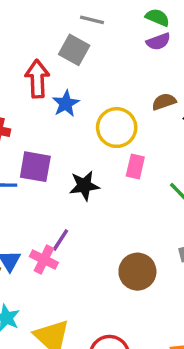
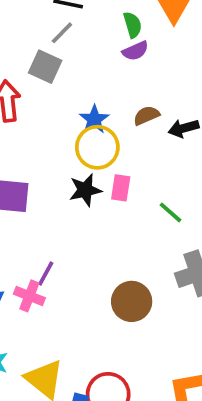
green semicircle: (157, 17) -> (133, 25), turned 55
gray line: (92, 20) -> (62, 33), turned -55
blue star: (66, 104) -> (94, 119), moved
black star: (84, 186) -> (85, 190), moved

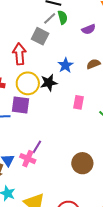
green semicircle: (133, 25) -> (63, 17), moved
yellow circle: (97, 147) -> (28, 83), moved
black star: (85, 190) -> (49, 83), moved

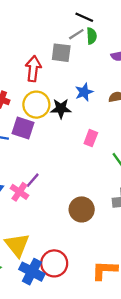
gray square: (40, 36) -> (61, 53), turned -30

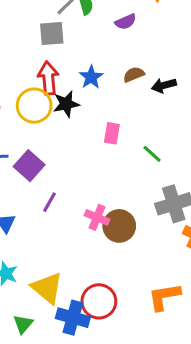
red arrow: (33, 69) -> (48, 78), moved
purple square: (23, 128) -> (29, 166), moved, turned 35
pink cross: (19, 192) -> (97, 217), moved

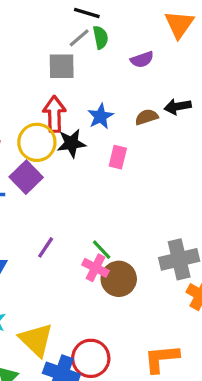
black arrow: (164, 85) -> (178, 107), moved
pink rectangle: (112, 133) -> (118, 157), moved
green line: (152, 154) -> (102, 250), moved
purple square: (29, 166) -> (26, 177), moved

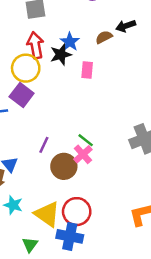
black star: (71, 143) -> (61, 55), moved
pink cross: (95, 268) -> (83, 154), turned 30
brown circle: (119, 279) -> (64, 166), moved
red circle: (91, 358) -> (77, 212), moved

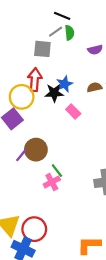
pink rectangle: (87, 70) -> (73, 112), turned -64
purple line: (44, 145) -> (22, 155), moved
brown circle: (64, 166) -> (36, 150), moved

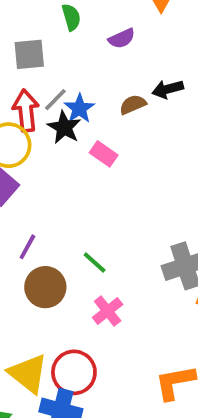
gray line: (56, 32) -> (55, 100), moved
black star: (54, 93) -> (64, 127), turned -30
brown circle: (36, 150) -> (45, 287), moved
pink cross: (52, 182) -> (108, 311), moved

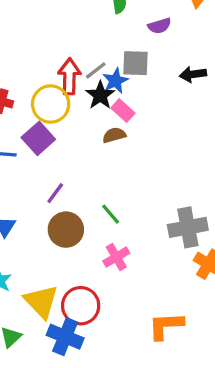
gray square: (29, 54) -> (136, 63), moved
brown semicircle: (133, 105) -> (114, 135), moved
pink rectangle: (104, 154) -> (123, 111), moved

